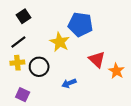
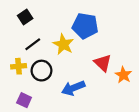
black line: (18, 42) -> (33, 44), moved
blue arrow: (69, 83) -> (73, 88), size x1.5

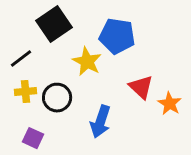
black square: (25, 17) -> (54, 24), moved, size x1.6
black line: (33, 44) -> (21, 58), moved
blue arrow: (73, 88) -> (101, 122), turned -50

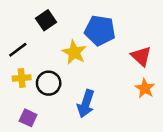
black square: (54, 24) -> (46, 20), size x0.7
red triangle: (141, 87) -> (141, 56), moved

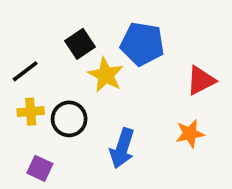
black square: (46, 20) -> (80, 44), moved
red triangle: (141, 56) -> (201, 80), turned 50
orange star: (145, 88) -> (190, 134), moved, turned 30

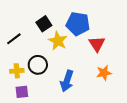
red triangle: (201, 80) -> (97, 44), moved, turned -36
yellow cross: (31, 112) -> (17, 71), moved
purple square: (40, 168) -> (22, 92), turned -32

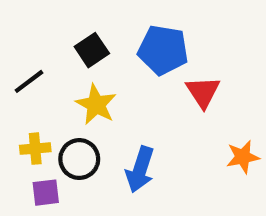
yellow star: (58, 41) -> (96, 105), moved
black circle: (38, 65) -> (79, 159), moved
orange star: (104, 73) -> (243, 157), moved

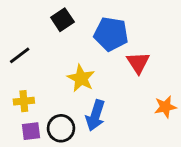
black square: (92, 50) -> (62, 20), moved
yellow star: (96, 105) -> (81, 78), moved
black circle: (79, 159) -> (61, 128), moved

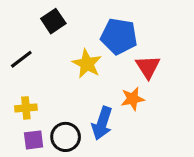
black square: (62, 20) -> (53, 21), moved
yellow star: (81, 78) -> (87, 64), moved
orange star: (165, 107) -> (133, 99), moved

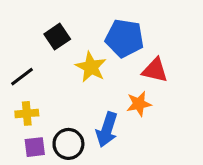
black square: (53, 21) -> (57, 37), moved
black line: (21, 59) -> (22, 77), moved
red triangle: (148, 67) -> (155, 70), turned -44

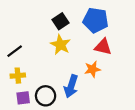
black square: (57, 37) -> (60, 21), moved
blue pentagon: (124, 38) -> (96, 20), moved

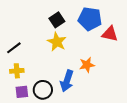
red triangle: (103, 47) -> (110, 34), moved

